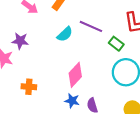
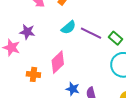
purple line: (91, 26) -> (91, 33), moved
pink diamond: (75, 75) -> (58, 62), moved

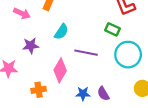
purple star: (27, 32) -> (31, 46), moved
purple line: (91, 33) -> (86, 53), moved

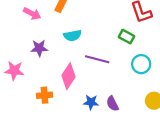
cyan semicircle: (61, 32) -> (72, 35), turned 42
cyan circle: (128, 55) -> (141, 64), size x0.7

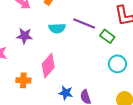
purple line: (97, 59) -> (84, 23), moved

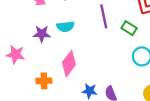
purple line: (84, 23) -> (104, 16), turned 60
cyan semicircle: (57, 28) -> (65, 27), moved

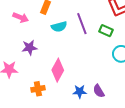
cyan semicircle: (65, 27) -> (59, 27), moved

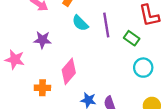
cyan semicircle: (59, 27) -> (80, 23), turned 49

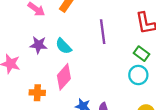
cyan semicircle: (80, 23) -> (63, 46), moved
green rectangle: (132, 38) -> (142, 54), moved

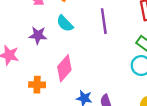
cyan semicircle: (63, 46) -> (65, 24), moved

